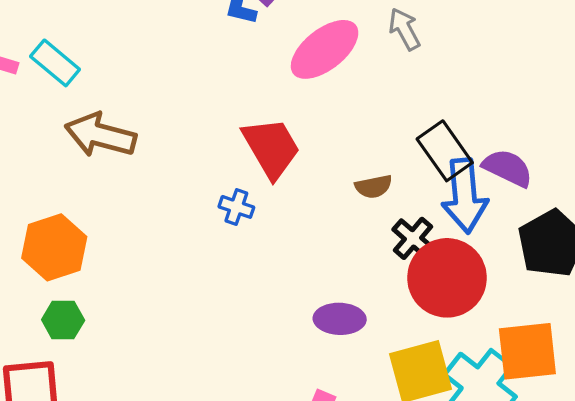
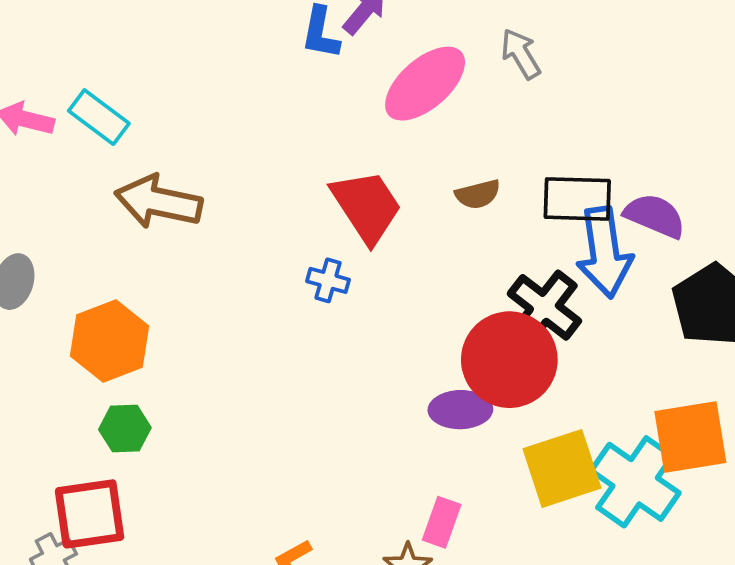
black rectangle: (445, 151) -> (577, 199), turned -50
brown semicircle: (374, 187) -> (478, 194), moved
black cross: (413, 238) -> (544, 307), size x1.4
red circle: (447, 278) -> (509, 360), moved

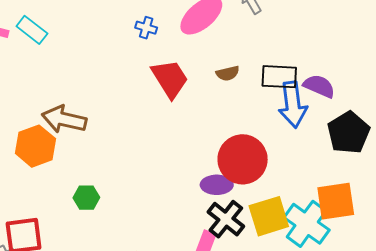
brown arrow: (158, 202) -> (64, 119), moved
blue cross: (328, 280) -> (146, 28), moved
black cross: (544, 307) -> (226, 219), moved
green hexagon: (125, 429) -> (86, 198), moved

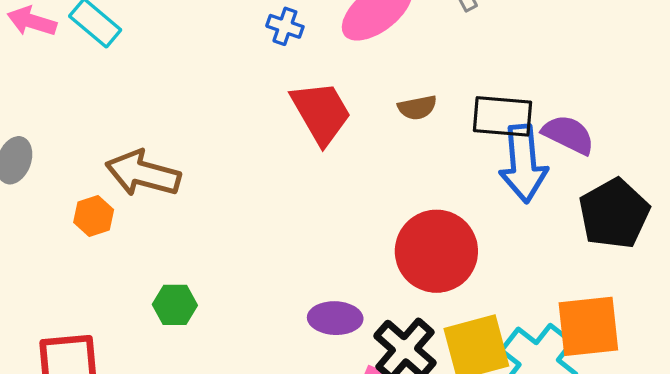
orange hexagon: (35, 146) -> (94, 216), size x0.6
purple ellipse: (217, 185) -> (335, 318), moved

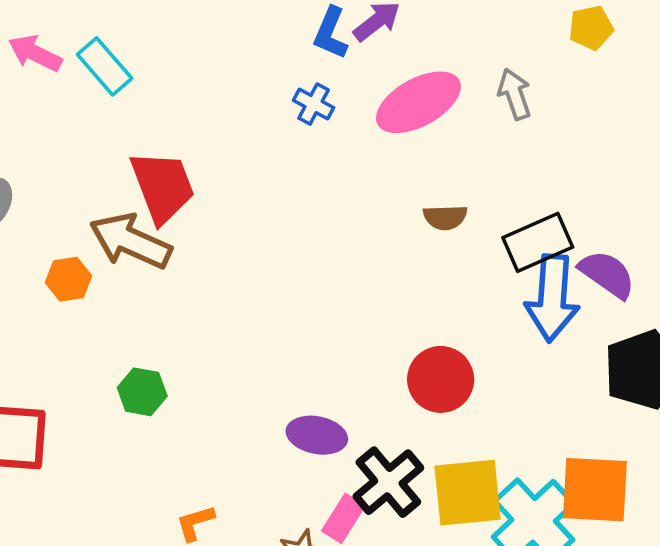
red trapezoid: (321, 113) -> (163, 187), moved
black rectangle: (503, 116) -> (538, 242), turned -38
red circle: (436, 251) -> (441, 379), size x0.7

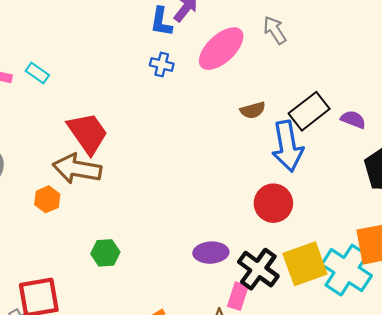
cyan rectangle: (105, 66) -> (37, 73), size x0.7
purple semicircle: (607, 274) -> (353, 119), size x0.7
blue arrow: (552, 298) -> (288, 146), moved

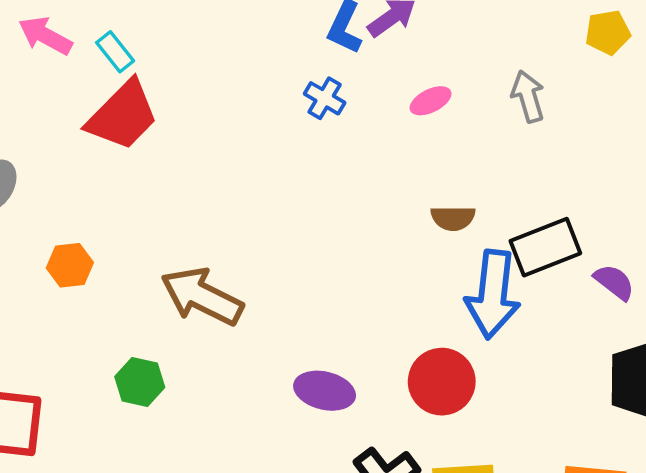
pink ellipse: (221, 49) -> (431, 101), size x0.5
red trapezoid: (88, 133) -> (123, 116), moved, turned 63
brown arrow: (77, 169) -> (202, 296), moved
purple ellipse: (211, 253) -> (325, 391), moved

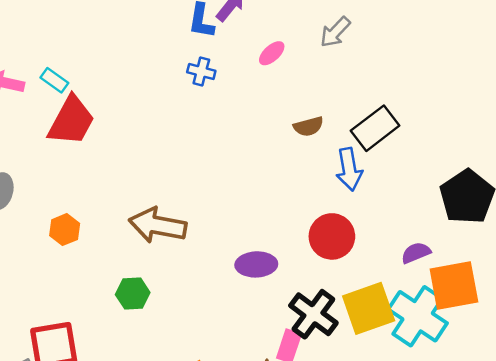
gray arrow: (528, 96) -> (335, 32), turned -104
purple semicircle: (614, 282) -> (416, 253), moved, turned -44
blue arrow: (493, 294) -> (349, 169), size x0.7

